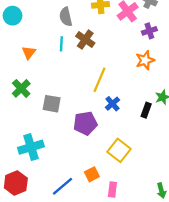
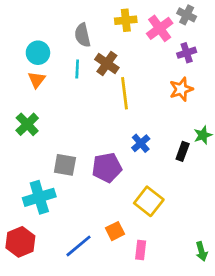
cyan circle: (13, 16) -> (38, 53), moved
yellow line: (99, 80) -> (124, 93), moved, turned -30
gray square: (52, 104) -> (65, 165), moved

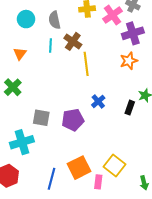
cyan circle: (38, 53) -> (26, 19), moved
purple cross: (187, 53) -> (133, 33), size x1.5
yellow square: (149, 201) -> (115, 166), moved
orange square: (115, 231) -> (79, 168), size x1.6
blue line: (79, 246) -> (51, 179), turned -35

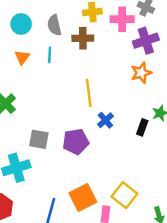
pink cross: (112, 15) -> (122, 19), turned 36
brown cross: (73, 41) -> (83, 38), moved, turned -36
orange triangle: (20, 54) -> (22, 57), moved
yellow line: (86, 64) -> (89, 93), moved

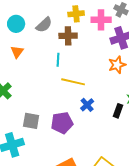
gray semicircle: (54, 25) -> (44, 25), turned -120
cyan line: (50, 55) -> (58, 60), moved
yellow line: (89, 93) -> (73, 82), turned -70

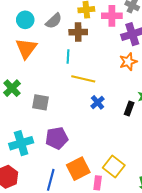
orange triangle: (17, 52) -> (26, 48), size x1.6
gray square: (31, 121) -> (40, 102), moved
purple pentagon: (62, 123) -> (57, 138), moved

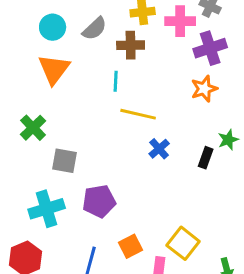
gray square: (40, 102) -> (65, 161), moved
orange square: (78, 169) -> (131, 246), size x0.7

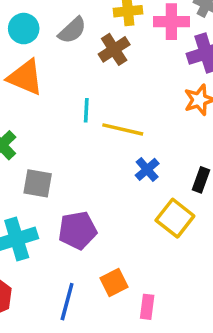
brown cross: (131, 45) -> (114, 49), turned -32
orange triangle: (54, 69) -> (25, 77), turned -44
cyan line: (116, 81) -> (86, 110), moved
yellow square: (183, 243) -> (175, 218), moved

